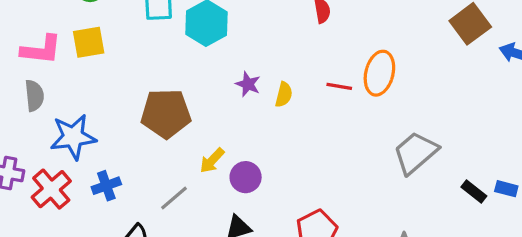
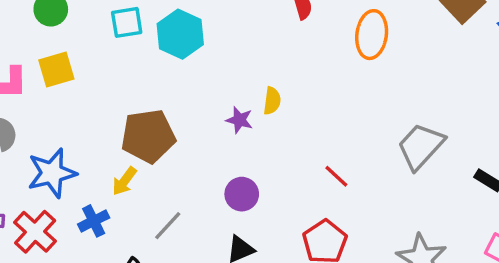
orange ellipse: (379, 73) -> (372, 35), moved
purple star: (248, 84) -> (239, 120), moved
red line: (339, 86) -> (336, 176), moved, turned 40
yellow arrow: (212, 161) -> (124, 181), moved

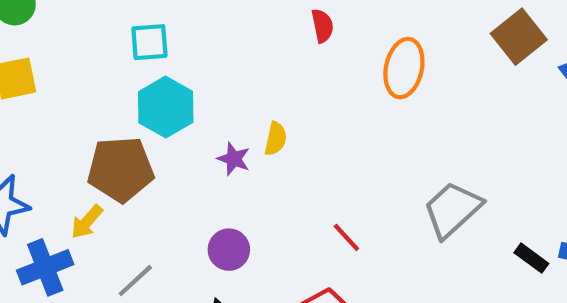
cyan square: (127, 22) -> (149, 42), moved
cyan hexagon: (180, 34) -> (166, 107), moved
blue cross: (94, 221) -> (45, 267), size x1.4

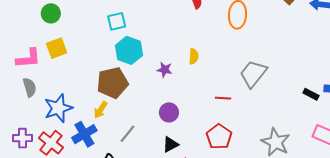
yellow semicircle: (276, 139) -> (194, 56), moved
gray trapezoid: (452, 210) -> (253, 74), moved
red line: (346, 237) -> (223, 98), turned -35

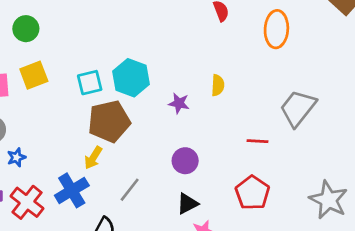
cyan square: (117, 21) -> (90, 83), moved
blue star: (58, 108) -> (16, 157), moved, size x0.5

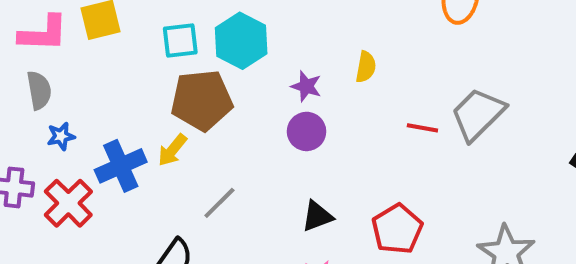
red line: (258, 141) -> (422, 128), moved
purple circle: (185, 161) -> (307, 131), moved
blue cross: (72, 190) -> (121, 166), moved
black triangle: (187, 204) -> (317, 216), moved

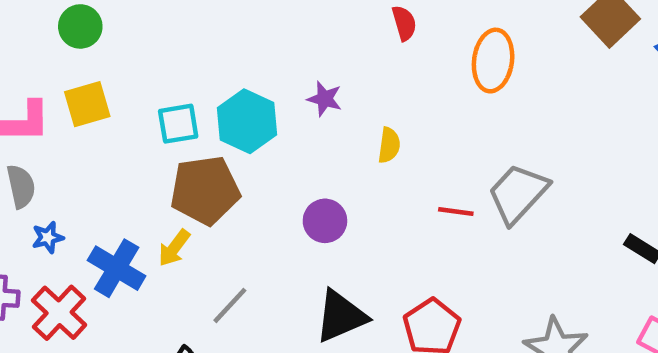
purple star: (306, 86) -> (325, 99), moved
blue cross: (121, 166) -> (117, 268), turned -33
black triangle: (317, 216) -> (341, 316), size x1.5

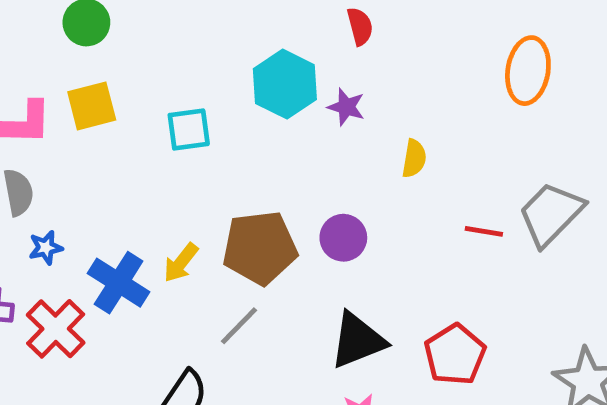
red semicircle: (404, 23) -> (360, 26), moved
cyan hexagon: (247, 121) -> (285, 84), moved
brown pentagon: (205, 190) -> (260, 248), moved

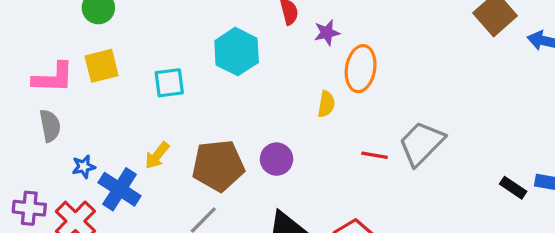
orange ellipse: (528, 71) -> (361, 69), moved
purple star: (346, 107) -> (327, 33), moved, turned -30
blue star: (46, 248) -> (84, 167), moved
yellow arrow: (181, 263) -> (157, 156), moved

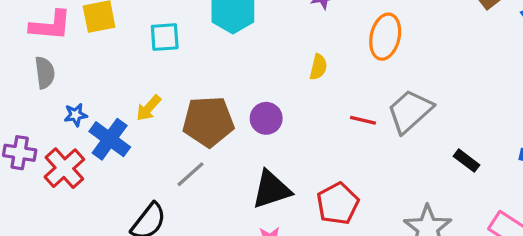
orange ellipse: (361, 69) -> (385, 37), moved
black rectangle: (513, 188) -> (466, 161), moved

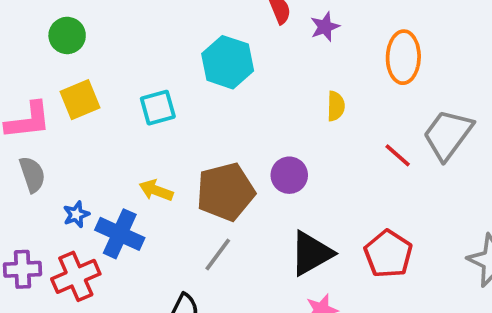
yellow arrow: (149, 108) -> (156, 190), turned 80
red line: (363, 120) -> (398, 155), turned 40
red cross: (64, 168) -> (76, 276), turned 30

